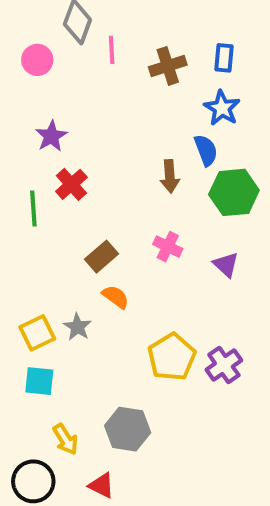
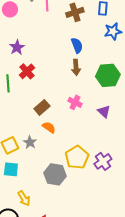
blue star: (222, 108) -> (113, 31), moved, turned 30
blue semicircle: (206, 150) -> (77, 45), moved
gray hexagon: (128, 429) -> (55, 174), moved

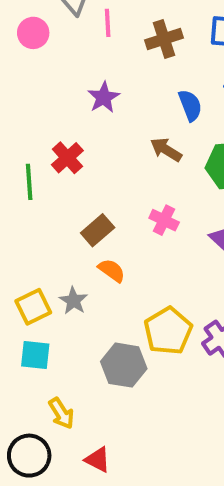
blue semicircle: (77, 45) -> (190, 105), moved
purple star: (17, 47) -> (104, 97), moved
brown arrow: (76, 67) -> (166, 150), turned 126

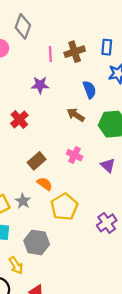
pink line: (108, 23) -> (50, 54), moved
purple star: (104, 97) -> (40, 85), turned 30
yellow pentagon: (168, 331) -> (64, 207), moved
gray hexagon: (124, 365) -> (37, 242), moved

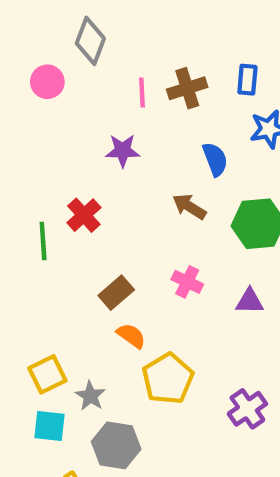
purple triangle: (108, 165) -> (250, 301), turned -42
gray star: (23, 201) -> (90, 396), moved

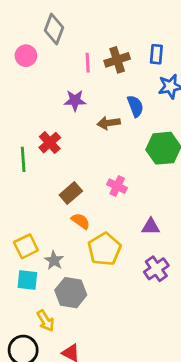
brown arrow: (189, 207) -> (109, 123), moved, turned -40
purple triangle: (250, 301) -> (151, 227), moved

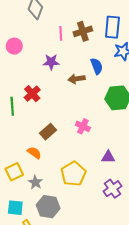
blue rectangle: (156, 54) -> (112, 27), size x1.5
pink circle: (26, 56) -> (14, 46), moved
orange semicircle: (81, 221) -> (34, 153), moved
cyan square: (27, 280) -> (15, 208), moved

